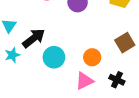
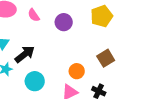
cyan circle: (54, 57) -> (35, 81), moved

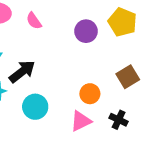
yellow pentagon: (102, 16) -> (122, 22), turned -30
purple circle: (64, 22) -> (86, 31), moved

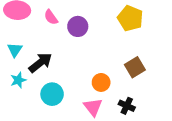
purple circle: (86, 31) -> (78, 26), moved
pink triangle: (81, 121) -> (93, 107), turned -42

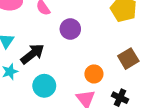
purple circle: (78, 26) -> (70, 29), moved

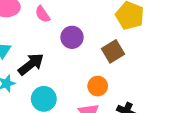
brown square: (128, 59) -> (113, 51), moved

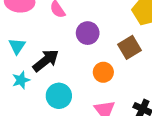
orange circle: (98, 86) -> (103, 72), moved

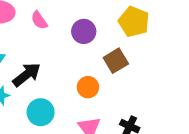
purple circle: (88, 33) -> (84, 31), moved

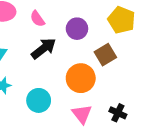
black arrow: (27, 75) -> (44, 48), moved
orange circle: (88, 87) -> (81, 78), size x1.5

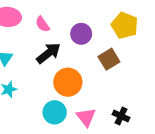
orange circle: (81, 78) -> (68, 82), moved
cyan circle: (39, 100) -> (55, 112), moved

